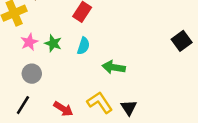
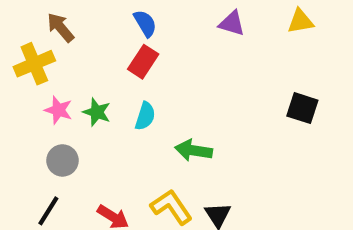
black square: (182, 41) -> (302, 108), turned -36
pink star: (29, 42) -> (58, 110), turned -30

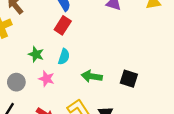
black square: (302, 108) -> (129, 79), moved
pink star: (58, 110) -> (47, 79), moved

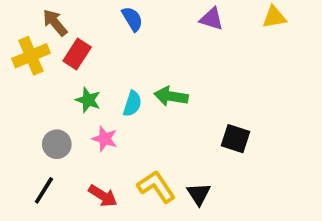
red rectangle: (63, 25) -> (77, 54), moved
green arrow: (92, 76) -> (171, 96), moved

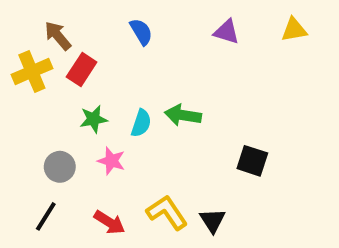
green star: (88, 100) -> (94, 119), turned -30

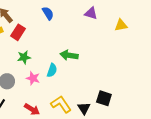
yellow triangle: (294, 30) -> (121, 25), moved
cyan semicircle: (141, 123) -> (52, 70), moved
black square: (252, 161) -> (104, 98), moved

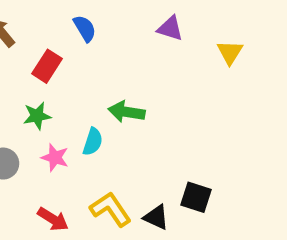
yellow triangle: (121, 25) -> (230, 52), turned -48
red rectangle: (18, 32) -> (47, 66), moved
black triangle: (84, 108) -> (156, 217), turned -32

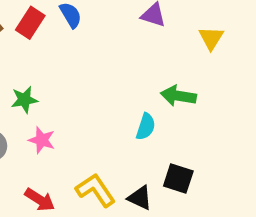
red rectangle: (47, 66) -> (30, 23), moved
green arrow: (126, 112) -> (178, 96), moved
cyan semicircle: (93, 142) -> (146, 127), moved

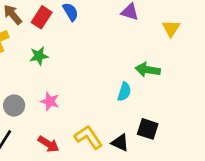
green star: (24, 100) -> (39, 56), moved

